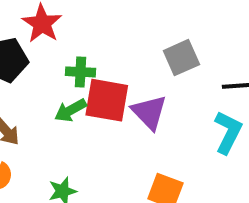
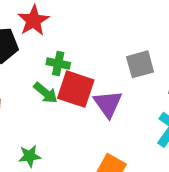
green arrow: (70, 110) -> (46, 93), turned -120

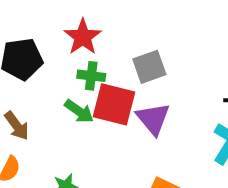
red star: (33, 20) -> (83, 37), moved
gray square: (140, 64) -> (149, 67), moved

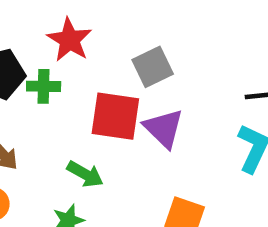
green cross: (91, 76) -> (44, 86), moved
green arrow: (79, 111) -> (85, 174), moved

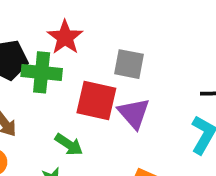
gray square: (153, 67) -> (129, 64), turned 32
green cross: (44, 86) -> (42, 72), size x1.5

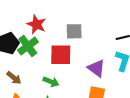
green cross: (42, 72) -> (28, 46), turned -30
purple triangle: (134, 113) -> (96, 68), moved

